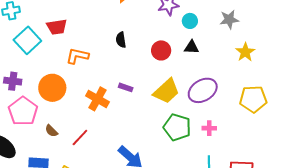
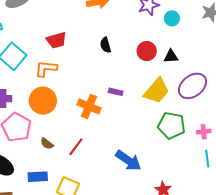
red trapezoid: (57, 27) -> (56, 40), moved
black triangle: (192, 47) -> (171, 56), moved
orange L-shape: (77, 56) -> (46, 68), moved
pink cross: (209, 128) -> (204, 132), moved

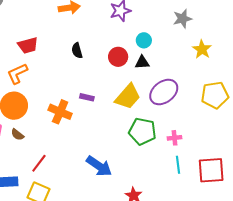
cyan circle: (172, 18) -> (144, 40), moved
orange L-shape: (46, 68) -> (17, 74), turned -30
brown semicircle: (47, 143) -> (17, 135), moved
red line: (76, 147) -> (39, 163), moved

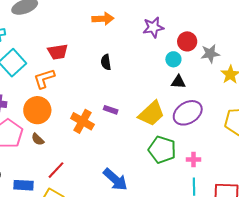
gray star: (182, 19) -> (210, 54), moved
red circle: (118, 57) -> (187, 41), moved
black triangle: (142, 62) -> (178, 82), moved

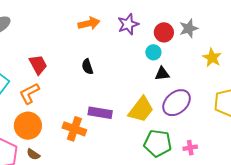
orange arrow: (103, 19) -> (89, 23), moved
red trapezoid: (58, 52) -> (38, 65), turned -100
gray star: (210, 54) -> (189, 28), moved
purple rectangle: (111, 110) -> (100, 113), size x1.6

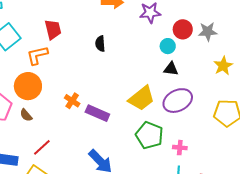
purple rectangle: (100, 113) -> (97, 113), moved
orange cross: (74, 129) -> (72, 101), size x0.7

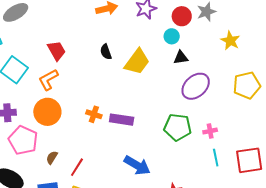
yellow trapezoid: (142, 98) -> (137, 62), moved
brown semicircle: (26, 115) -> (52, 158), moved, turned 88

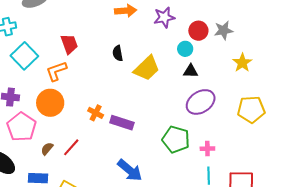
red line: (77, 167) -> (71, 147), moved

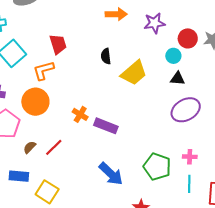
green pentagon: (176, 139) -> (157, 167), moved

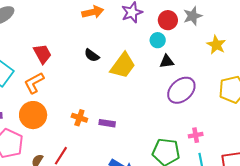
black semicircle: (106, 56) -> (92, 55), turned -35
purple rectangle: (106, 126) -> (107, 123), size x0.7

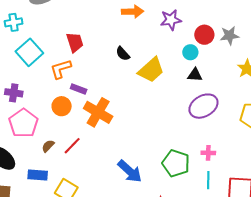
orange circle: (33, 115) -> (62, 106), moved, size x0.7
orange cross: (79, 118) -> (98, 112), size x1.8
purple rectangle: (107, 123) -> (79, 89), moved

